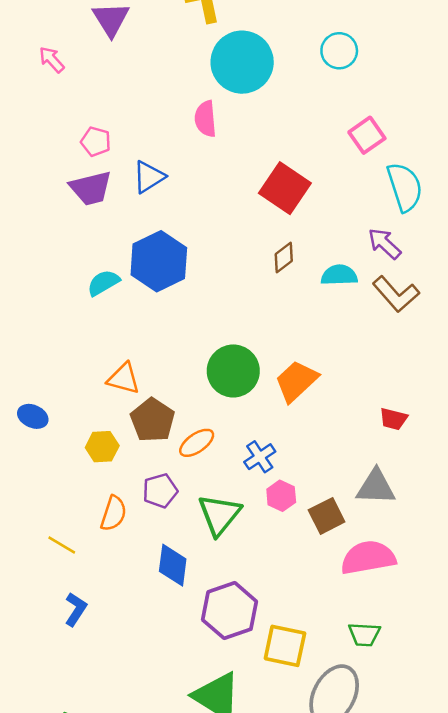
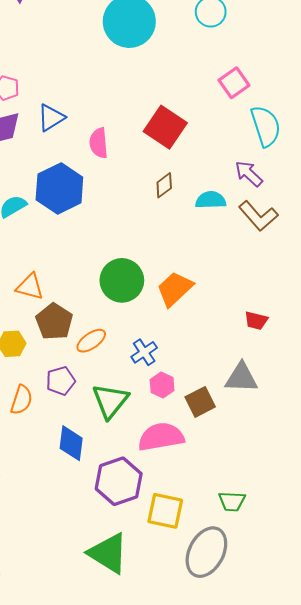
pink semicircle: (206, 119) -> (99, 143), moved
pink semicircle: (368, 558) -> (161, 437), moved

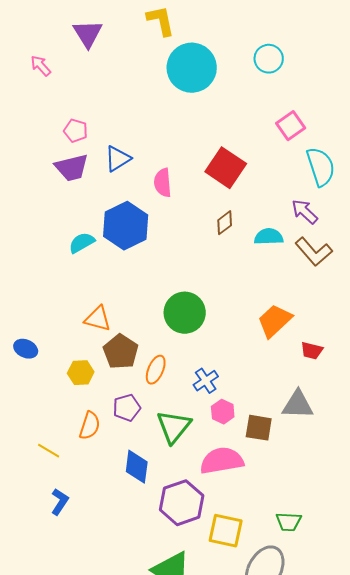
orange trapezoid: (175, 289) -> (275, 321), moved
orange ellipse: (91, 341) -> (156, 370), turned -32
brown square: (200, 402) -> (259, 428), turned 36

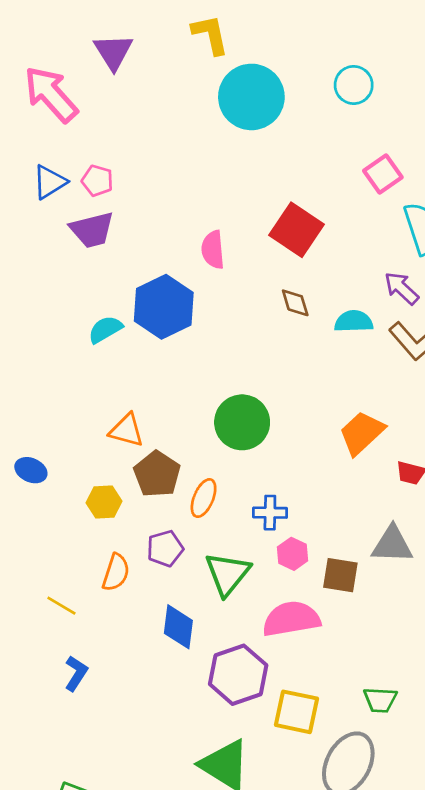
pink arrow: (41, 66) -> (51, 94), size x2.0
blue triangle: (118, 159) -> (50, 182), moved
brown diamond: (225, 223) -> (295, 303), turned -70
blue cross: (206, 381) -> (270, 513), turned 35

